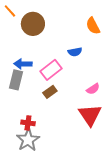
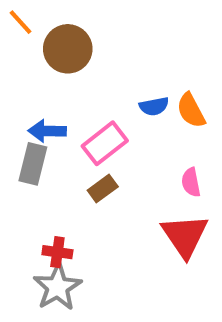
orange semicircle: (93, 26) -> (191, 110), moved
pink semicircle: (93, 89) -> (191, 182), turned 112

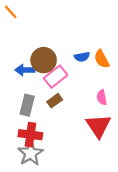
brown circle: (68, 49) -> (44, 60), moved
gray rectangle: (33, 164) -> (27, 105), moved
red cross: (57, 252) -> (30, 135), size x1.5

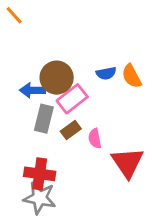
pink semicircle: (102, 97) -> (95, 138), moved
gray rectangle: (27, 105) -> (44, 119), moved
gray star: (30, 153) -> (40, 198), turned -30

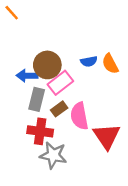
pink semicircle: (95, 138) -> (79, 116), size x1.6
red cross: (40, 174) -> (40, 131), moved
gray star: (40, 198) -> (53, 155), moved

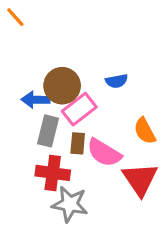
orange semicircle: (110, 64) -> (145, 131), moved
brown rectangle: (59, 109) -> (78, 143), turned -49
pink semicircle: (79, 116) -> (104, 153), turned -48

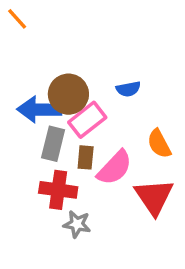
blue arrow: (36, 100) -> (39, 110), size x1.4
pink semicircle: (104, 153) -> (115, 168), turned -78
gray star: (70, 204) -> (77, 224), size x0.7

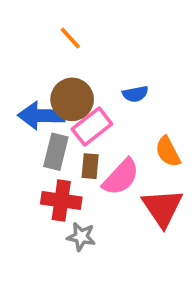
orange line: (17, 19) -> (70, 38), moved

